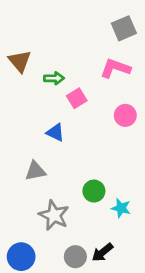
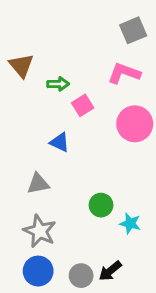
pink circle: (125, 115) -> (135, 124), size x1.5
gray star: (54, 215) -> (40, 231), moved
blue circle: (21, 257) -> (38, 271), moved

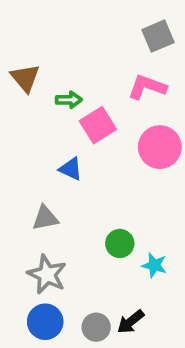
pink square: (83, 105) -> (98, 125), size x1.4

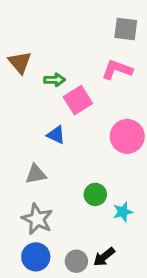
gray square: (158, 36) -> (126, 29), turned 30
pink circle: (160, 147) -> (127, 136), moved
cyan star: (154, 265) -> (123, 212), turned -30

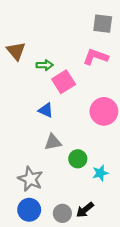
gray triangle: (36, 174) -> (53, 142), moved

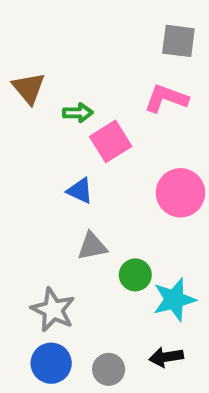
cyan star: (100, 173) -> (174, 300), size x1.5
black arrow: (85, 210) -> (166, 357), moved, turned 30

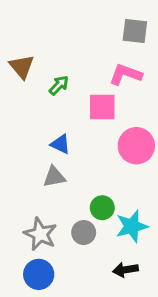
green arrow: (78, 113) -> (59, 85), turned -45
pink square: (111, 141) -> (102, 107), moved, turned 32
gray triangle: (92, 246) -> (54, 177), moved
gray circle: (109, 369) -> (84, 233), moved

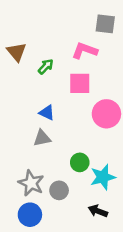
pink L-shape: (126, 74) -> (85, 51), moved
gray circle: (84, 233) -> (59, 190), moved
black arrow: (126, 270) -> (98, 211), turned 30

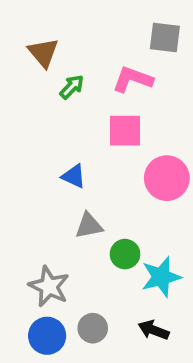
brown triangle: (17, 52) -> (43, 53), moved
green arrow: (46, 66) -> (72, 87), moved
gray triangle: (42, 138) -> (89, 226), moved
gray circle: (59, 190) -> (93, 328), moved

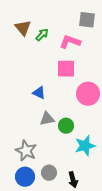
green arrow: (72, 87) -> (42, 35), moved
green circle: (125, 254) -> (66, 126), moved
black arrow: (153, 330) -> (73, 180), moved, turned -126

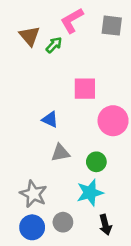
pink L-shape: (70, 42) -> (72, 20), moved, turned -50
green circle: (66, 126) -> (96, 162), moved
cyan star: (85, 146) -> (90, 193), moved
black arrow: (73, 180) -> (105, 225), moved

